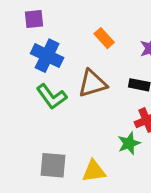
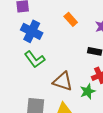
brown triangle: (92, 83) -> (63, 81), moved, turned 35

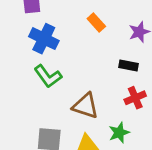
green star: (88, 91) -> (119, 133), moved

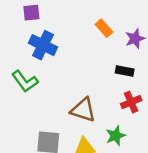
orange rectangle: (96, 22) -> (104, 28), moved
green L-shape: (48, 76) -> (25, 81), moved

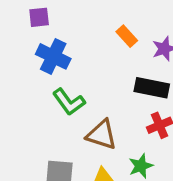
black rectangle: (125, 71) -> (152, 88), size x1.5
green L-shape: (25, 81) -> (69, 102), moved

